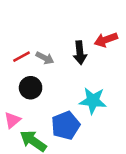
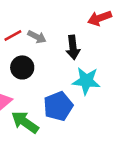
black arrow: (80, 53) -> (73, 47), moved

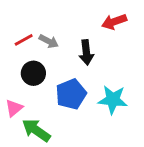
cyan star: (86, 81) -> (113, 100), moved
blue pentagon: (58, 106) -> (71, 94), moved

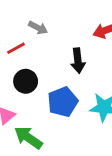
gray arrow: (49, 41) -> (38, 28), moved

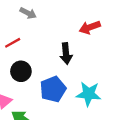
gray arrow: (38, 28) -> (28, 13), moved

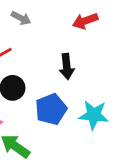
red arrow: (90, 27) -> (85, 21), moved

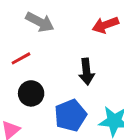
gray arrow: (21, 18) -> (40, 22), size x1.4

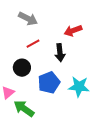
red arrow: (105, 25) -> (73, 31), moved
red line: (21, 58) -> (33, 44), moved

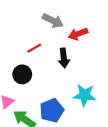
gray arrow: (28, 19) -> (53, 21), moved
blue pentagon: (49, 83) -> (52, 110), moved

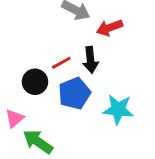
red line: (34, 48) -> (61, 63), moved
blue pentagon: (52, 110) -> (74, 93), moved

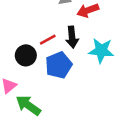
cyan star: (118, 110) -> (101, 51), moved

